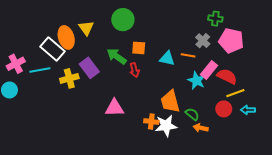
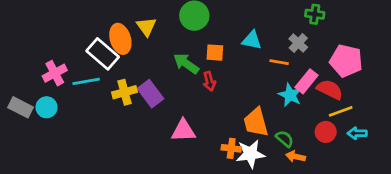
pink pentagon: (231, 41) -> (346, 61), moved
cyan triangle: (167, 58) -> (252, 40), moved
purple rectangle: (89, 68) -> (151, 94), moved

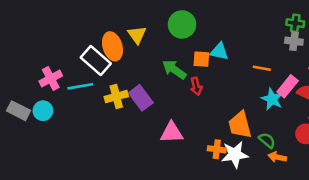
cyan triangle: (252, 40) -> (219, 51), moved
gray cross: (298, 43) -> (294, 41), moved, turned -36

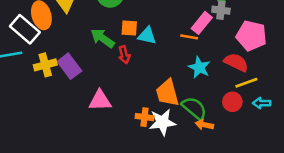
cyan triangle: (219, 51) -> (147, 36), moved
pink rectangle: (288, 86) -> (202, 23), moved
green semicircle: (267, 140) -> (194, 108), size x1.5

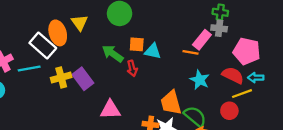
cyan arrow: (262, 103) -> (256, 78), moved

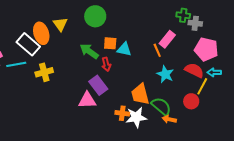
gray cross: (219, 28) -> (195, 23), moved
orange line: (190, 52) -> (157, 50), turned 56
purple rectangle: (83, 79) -> (98, 85), moved
yellow line: (242, 94) -> (202, 86), turned -42

